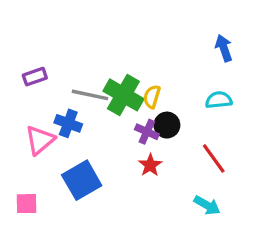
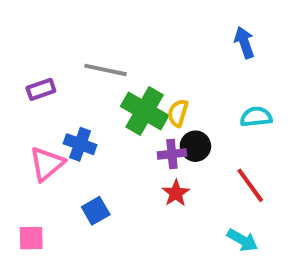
blue arrow: (224, 48) -> (244, 43), moved
gray line: (90, 95) -> (105, 70), moved
purple cross: (147, 132) -> (172, 154), turned -30
blue square: (82, 180) -> (96, 211), size x0.6

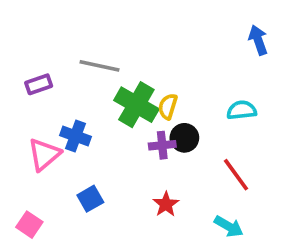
blue arrow: (244, 43) -> (258, 40), moved
red star: (176, 193) -> (166, 204), moved
pink square: (31, 238) -> (29, 225), turned 35

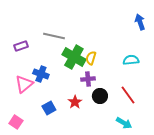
black circle: (184, 138) -> (100, 96), moved
red star: (166, 204) -> (75, 102), moved

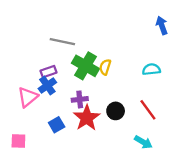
purple rectangle: (21, 46) -> (49, 72), moved
blue cross: (41, 74) -> (47, 86), turned 35
purple cross: (88, 79) -> (80, 99), moved
red star: (75, 102) -> (87, 118), size x1.6
pink square: (16, 122) -> (18, 141), turned -32

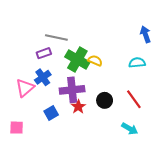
blue arrow: (162, 25) -> (145, 34), moved
yellow semicircle: (105, 67) -> (95, 61), turned 96
purple rectangle: (49, 72) -> (44, 53), moved
purple cross: (80, 99) -> (72, 90), size x1.6
red star: (87, 118) -> (78, 107), size x0.6

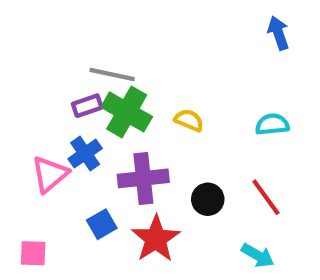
blue arrow: (145, 34) -> (278, 33), moved
green cross: (77, 59) -> (127, 112), moved
red star: (78, 107) -> (156, 239), moved, size x1.6

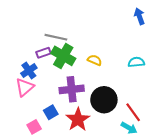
blue cross: (85, 154) -> (29, 71), moved
red line: (266, 197) -> (133, 112), moved
black circle: (208, 199) -> (104, 100), size x1.6
pink square: (33, 253) -> (34, 127), moved, turned -32

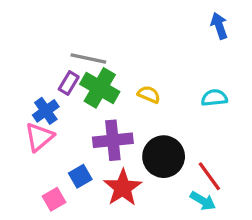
purple rectangle: (43, 53) -> (69, 83), turned -40

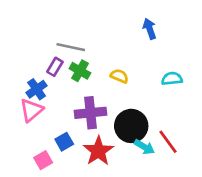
blue arrow: (219, 26) -> (150, 29), moved
green cross: (100, 88) -> (80, 71), size x0.7
cyan arrow: (203, 201) -> (144, 147), moved

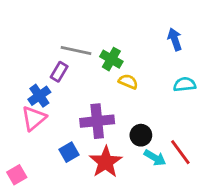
blue arrow: (150, 29) -> (175, 39), moved
green cross: (80, 71) -> (111, 59), moved
black circle: (131, 126) -> (141, 135), size x0.6
pink square: (43, 160) -> (17, 175), moved

